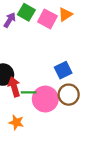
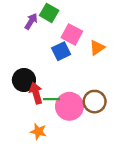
orange triangle: (65, 14) -> (97, 48), moved
pink square: (47, 19) -> (72, 34), moved
blue square: (63, 70) -> (61, 51), moved

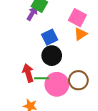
purple arrow: (31, 21) -> (32, 14), moved
pink square: (72, 34) -> (77, 18), moved
black circle: (24, 80) -> (52, 56), moved

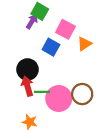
pink square: (77, 18) -> (65, 29), moved
blue square: (50, 37) -> (51, 47), turned -35
black circle: (52, 56) -> (27, 69), moved

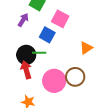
purple arrow: (32, 21) -> (23, 20), moved
orange triangle: (84, 44) -> (86, 48), moved
green line: (42, 92) -> (39, 53), moved

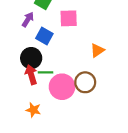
pink square: (60, 19) -> (69, 18), turned -30
blue square: (47, 35) -> (44, 36), moved
green line: (39, 53) -> (45, 72), moved

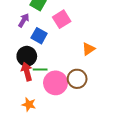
pink square: (69, 18) -> (62, 19), turned -30

